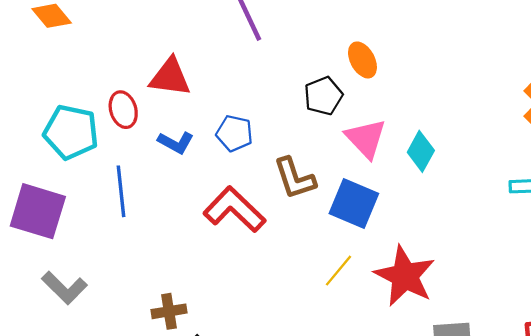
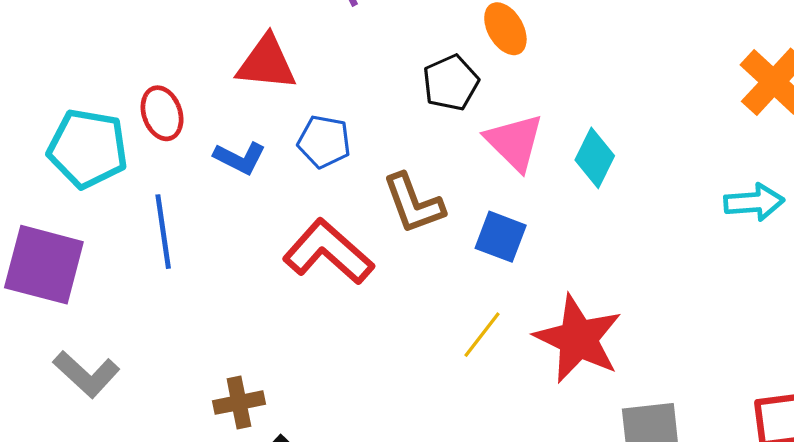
red triangle: (170, 77) -> (266, 63), moved
blue square: (354, 203) -> (501, 237), size x0.7

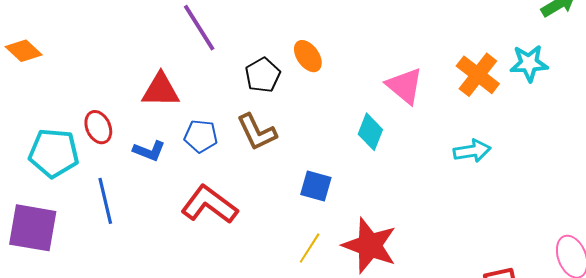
black pentagon: (451, 83) -> (263, 75), moved
pink triangle: (514, 142) -> (405, 86), moved
brown L-shape: (414, 204) -> (257, 132), moved

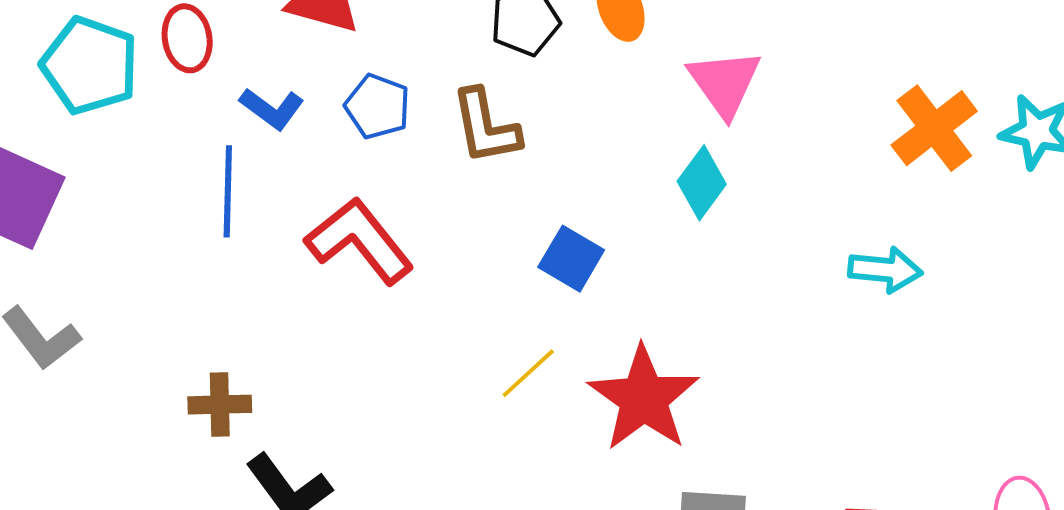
pink triangle: (405, 86) -> (725, 83), moved
blue line: (105, 201) -> (228, 191), moved

